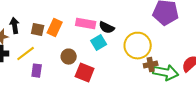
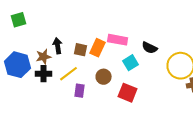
pink rectangle: (86, 24) -> (118, 40), moved
cyan square: (99, 43) -> (131, 63), moved
brown circle: (69, 57) -> (104, 77), moved

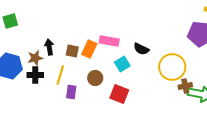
yellow line: (69, 74) -> (60, 75), turned -36

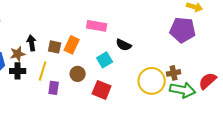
pink rectangle: (109, 41) -> (97, 26), moved
yellow circle: (172, 67) -> (152, 81), moved
brown cross: (185, 86) -> (174, 73), moved

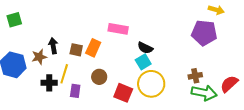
cyan square: (105, 60) -> (143, 62), moved
black cross: (18, 71) -> (49, 83), moved
yellow circle: (152, 81) -> (151, 84), moved

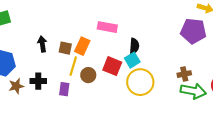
black semicircle: (145, 48) -> (134, 46), turned -112
brown star: (39, 57) -> (16, 86), moved
yellow line: (64, 74) -> (73, 66), moved
red square: (123, 93) -> (112, 66), moved

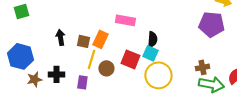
cyan square: (132, 60) -> (150, 53), turned -35

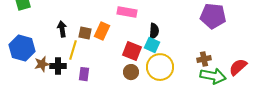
yellow line: (91, 59) -> (73, 50), moved
brown circle: (106, 68) -> (131, 72), moved
brown star: (34, 79) -> (42, 64), moved

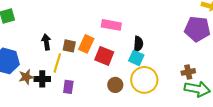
red square: (132, 51) -> (104, 56), moved

